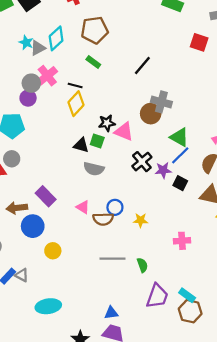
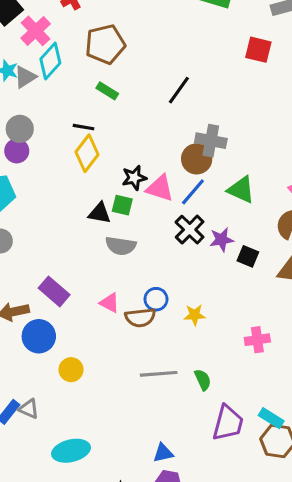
pink cross: (47, 76) -> (36, 31), moved
blue line: (180, 155) -> (193, 192), moved

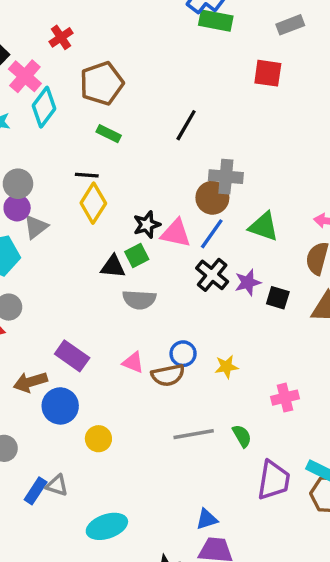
gray triangle: (25, 77) -> (36, 227), moved
green square: (122, 205) -> (137, 256), turned -35
pink cross: (257, 340) -> (285, 398), moved

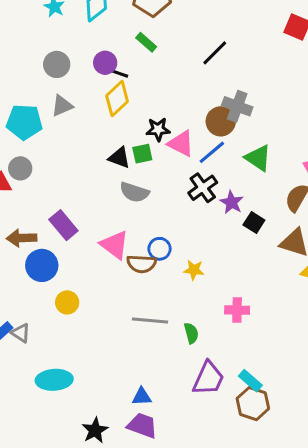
purple circle: (17, 208) -> (105, 63), moved
purple star: (248, 282) -> (232, 202), turned 30
pink triangle: (133, 362) -> (115, 245), size x1.5

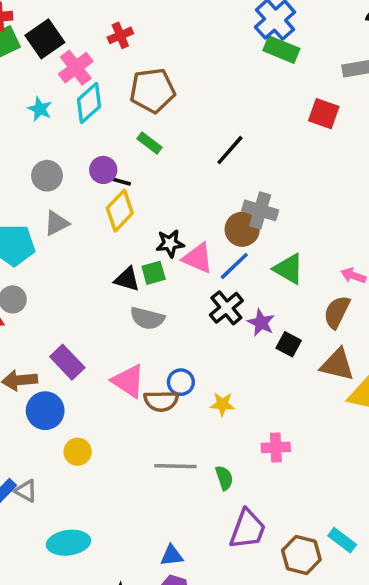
cyan rectangle: (250, 381) -> (342, 540), moved

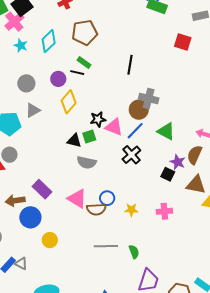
pink cross: (76, 68) -> (14, 22), moved
black line: (230, 150) -> (130, 65), turned -30
black line: (119, 181) -> (77, 73), moved
purple star: (261, 323) -> (178, 162), moved
pink cross: (276, 447) -> (164, 211), moved

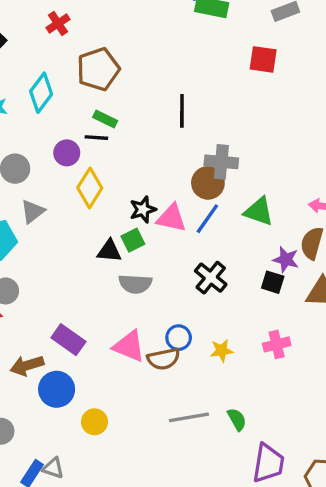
black cross: (131, 155) -> (211, 278), moved

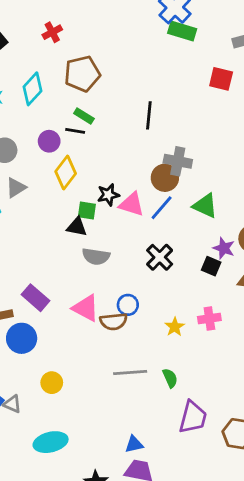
green square: (133, 240) -> (87, 210), moved, turned 30
yellow star: (222, 351) -> (175, 327), moved, turned -30
yellow circle: (95, 422) -> (52, 383), moved

